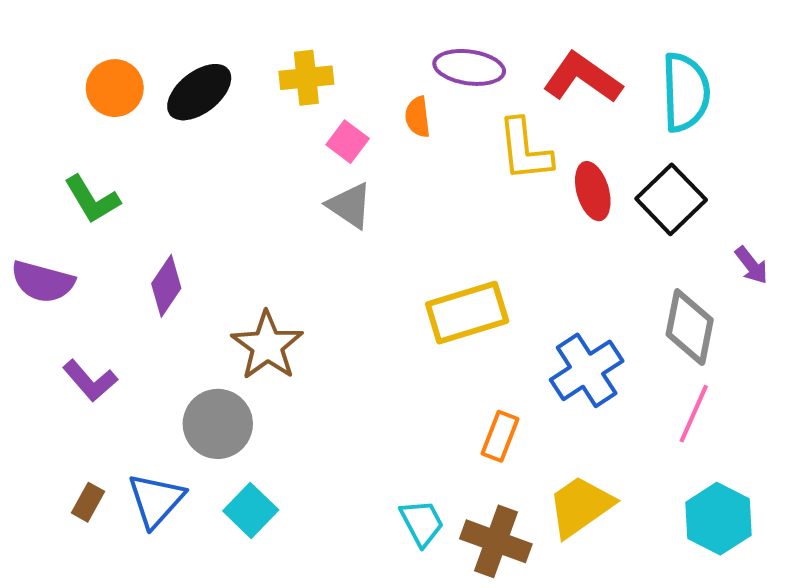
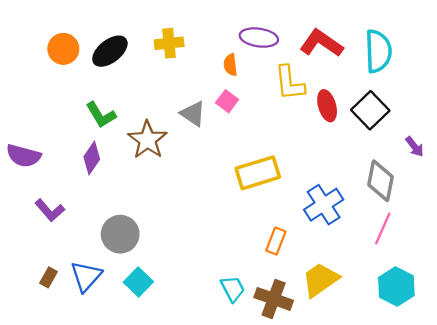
pink square: (348, 142) -> (227, 101), moved
green L-shape: (92, 199) -> (101, 115), moved
brown star: (267, 346) -> (147, 140), moved

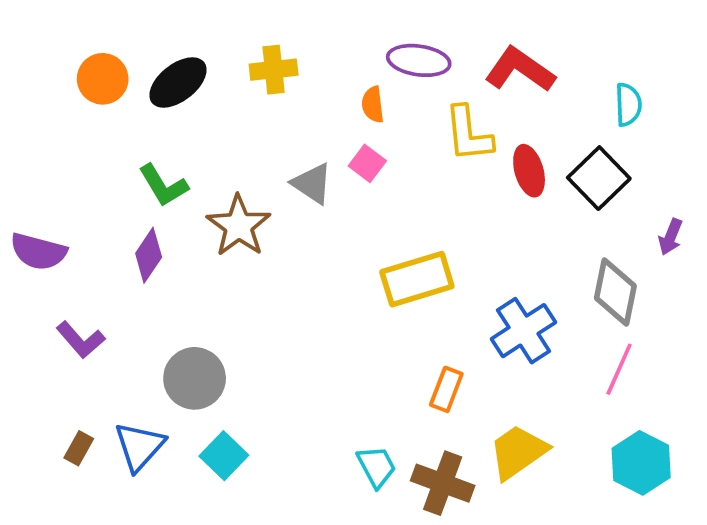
cyan semicircle: (378, 51) -> (628, 105), moved, size x0.6
purple arrow: (415, 147) -> (671, 237), turned 60

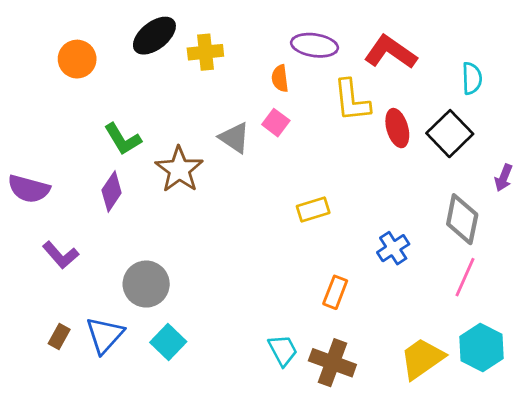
black ellipse: (178, 82) -> (154, 36), moved
yellow rectangle: (417, 279) -> (313, 209), size x0.6
blue cross: (523, 331) -> (393, 248), size x0.7
yellow trapezoid: (518, 452) -> (422, 359), moved

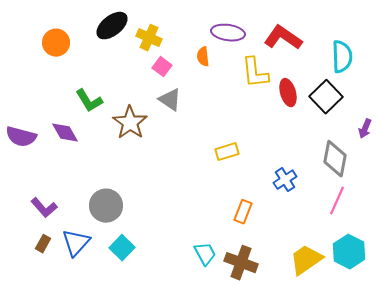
yellow cross: (205, 52) -> (149, 38), turned 30
cyan semicircle: (472, 78) -> (342, 57), size x1.4
pink square: (276, 123) -> (162, 67), moved
purple diamond: (112, 192) -> (65, 133), moved, turned -64
purple L-shape: (61, 255) -> (44, 208), moved

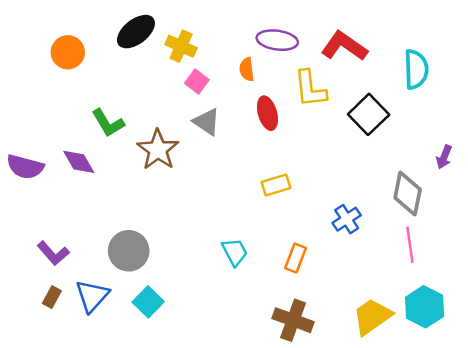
red ellipse: (288, 93) -> (267, 113), moved
black square: (326, 97) -> (369, 114), moved
pink line: (337, 201) -> (410, 245), turned -32
cyan trapezoid: (205, 254) -> (235, 252), moved

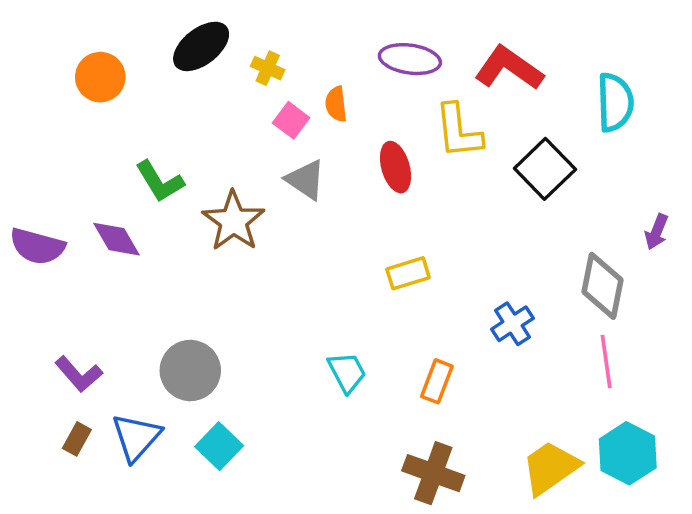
yellow cross: (181, 46) -> (268, 68), size x0.7
orange semicircle: (247, 69) -> (336, 104), moved

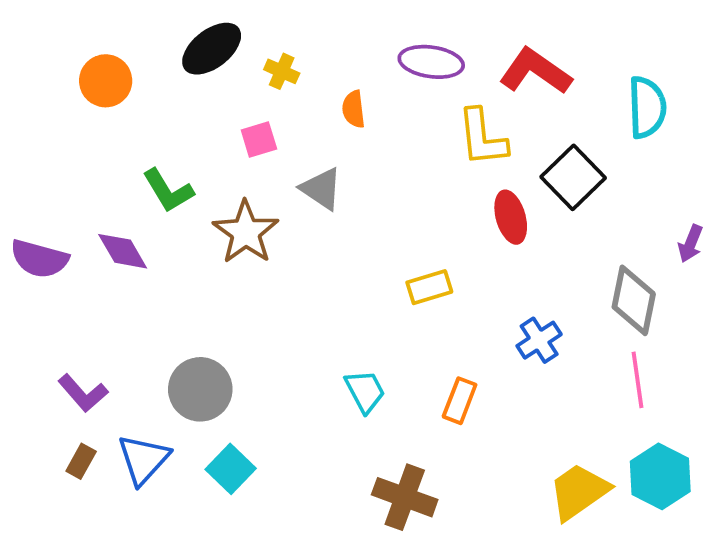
pink square: (291, 120) -> (259, 139), moved, turned 36
red ellipse: (396, 167) -> (511, 217), moved
brown cross: (433, 473) -> (405, 497), moved

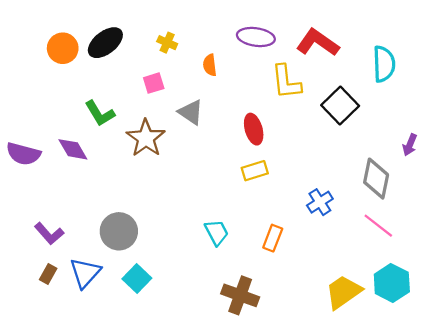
black ellipse: (212, 49) -> (105, 43), moved
red ellipse: (511, 217) -> (254, 129), moved
pink line: (638, 380) -> (378, 226), turned -44

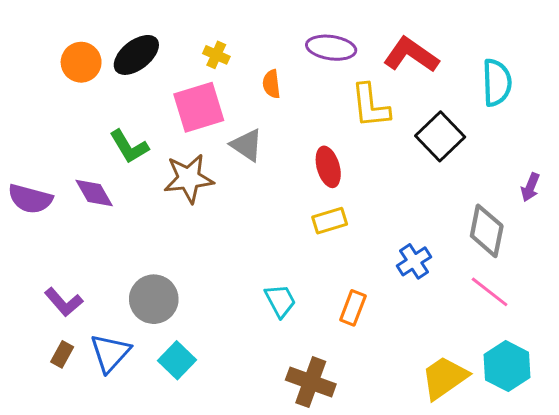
pink square: (154, 83) -> (199, 107), size x1.8
brown star: (146, 138) -> (189, 178), turned 30

